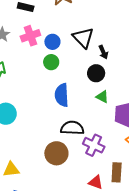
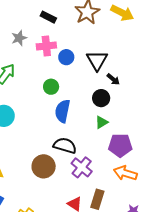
black arrow: (103, 52) -> (113, 79), turned -40
green circle: (51, 62) -> (51, 87), moved
green triangle: (102, 97) -> (102, 122), turned 48

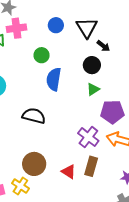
pink cross: (46, 46) -> (17, 28), moved
black semicircle: (65, 146) -> (34, 116), moved
brown circle: (44, 166) -> (34, 164), moved
purple cross: (82, 167) -> (88, 137), moved

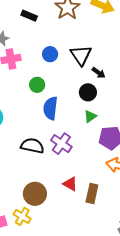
purple cross: (88, 137) -> (61, 144), moved
red triangle: (69, 172) -> (70, 184), moved

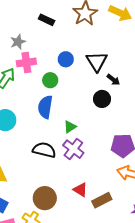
green circle: (37, 85) -> (50, 80), moved
blue semicircle: (50, 108) -> (45, 107), moved
green triangle: (90, 116) -> (70, 127), moved
brown rectangle: (92, 193) -> (102, 200), turned 48

